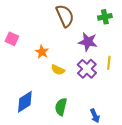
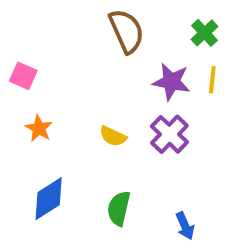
green cross: (105, 17) -> (205, 33), turned -32
orange star: (42, 52) -> (39, 128), moved
yellow line: (109, 63) -> (212, 80), moved

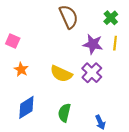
yellow semicircle: (113, 136) -> (61, 74), size x1.5

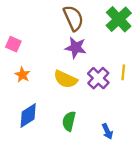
green cross: (111, 18) -> (119, 19), size x1.6
yellow line: (115, 43) -> (123, 72), moved
purple star: (93, 44) -> (76, 48), moved

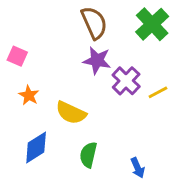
yellow line: (123, 72) -> (158, 92), turned 56
purple cross: (98, 78) -> (126, 81), moved
yellow semicircle: (65, 79) -> (71, 113), moved

